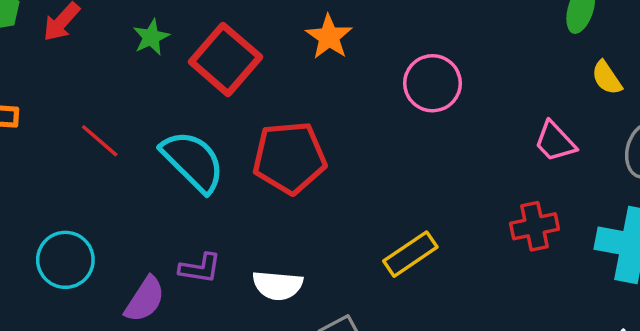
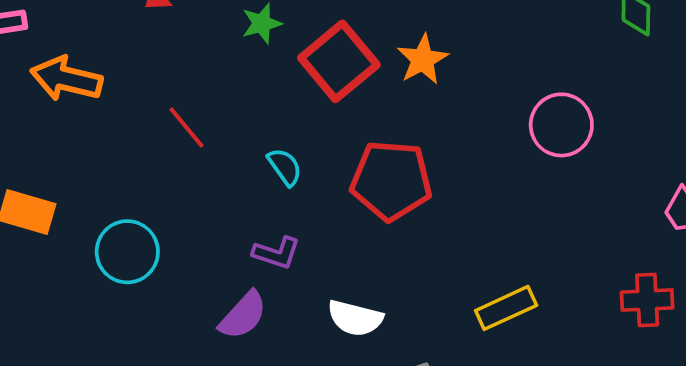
orange star: (329, 37) -> (423, 60), moved
cyan semicircle: (193, 161) -> (285, 167), size x0.5
purple L-shape: (200, 268) -> (276, 253), moved
purple semicircle: (145, 299) -> (243, 315), moved

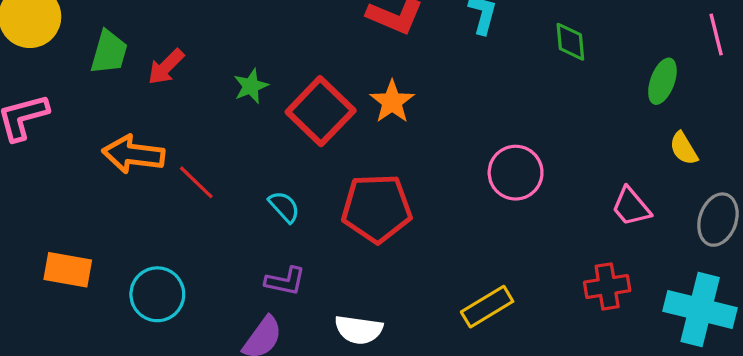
orange arrow: (66, 79) -> (133, 154), moved
pink circle: (561, 125) -> (516, 173), moved

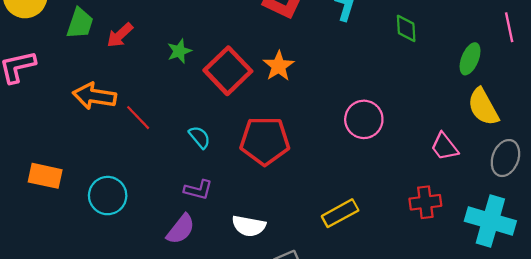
yellow semicircle: (684, 148) -> (483, 107), size x1.6

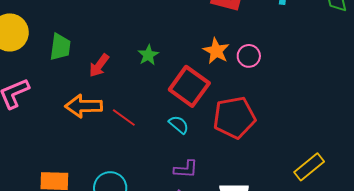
red arrow: (120, 35) -> (99, 66), moved
orange star: (279, 66) -> (216, 51), moved
red square: (228, 71) -> (189, 86), moved
pink circle: (364, 119) -> (249, 56), moved, size x0.7

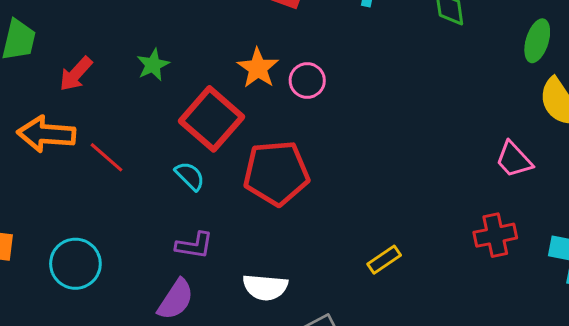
yellow rectangle: (309, 167) -> (384, 260), size x0.7

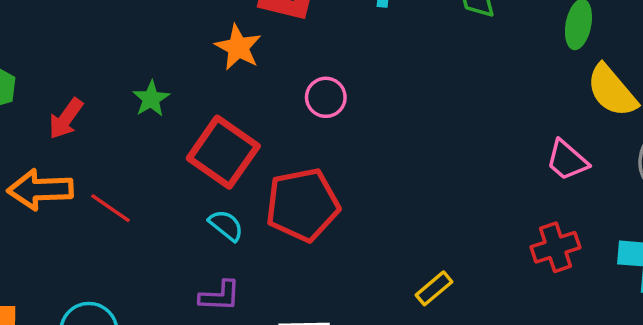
orange star: (258, 68) -> (238, 47), moved
cyan semicircle: (190, 176) -> (226, 225), moved

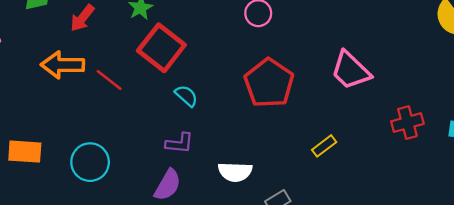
red square: (223, 152) -> (161, 48), moved
pink trapezoid: (567, 160) -> (351, 70), moved, size x1.4
red pentagon: (303, 205) -> (269, 83), moved, turned -30

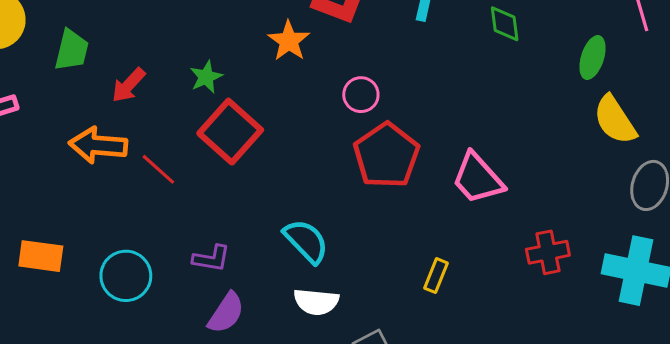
red pentagon: (269, 83) -> (386, 155), moved
cyan semicircle: (186, 96) -> (306, 241), moved, size x1.5
purple L-shape: (179, 143) -> (211, 258), moved
yellow rectangle: (324, 146) -> (436, 276), turned -35

